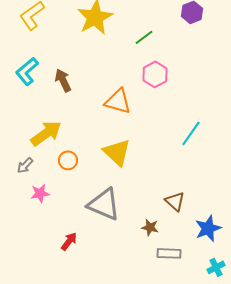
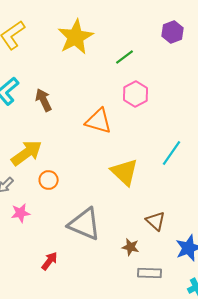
yellow triangle: (117, 152) -> (125, 172), moved

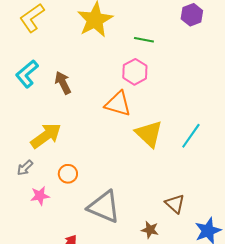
green line: (125, 57) -> (144, 40), turned 48
pink hexagon: (136, 94) -> (135, 72), moved
yellow triangle: (125, 172) -> (149, 134), moved
orange circle: (49, 180) -> (68, 174), moved

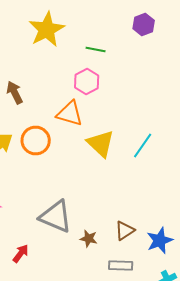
orange circle: (68, 174) -> (36, 140), moved, size x1.5
brown triangle: (175, 204) -> (125, 230), moved, turned 45
brown star: (150, 230) -> (89, 238), moved

